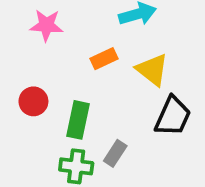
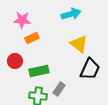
orange rectangle: (104, 59) -> (32, 38), moved
green rectangle: (78, 120) -> (39, 71), turned 66

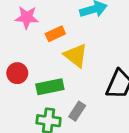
orange rectangle: (32, 38) -> (55, 34), moved
yellow triangle: (79, 44) -> (76, 55), moved

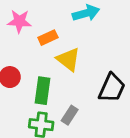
green rectangle: (50, 87) -> (42, 91), turned -70

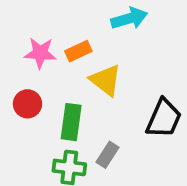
pink star: (19, 21) -> (40, 53), moved

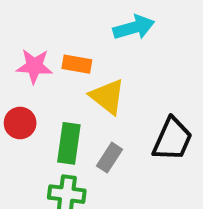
orange rectangle: (78, 51) -> (77, 64), turned 35
gray rectangle: (107, 155) -> (109, 158), moved

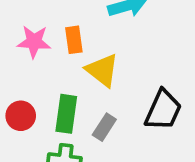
orange rectangle: (77, 64) -> (74, 40), turned 72
red circle: (20, 123) -> (21, 116), moved

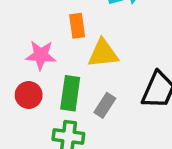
pink star: (34, 42) -> (41, 55), moved
yellow triangle: (102, 70) -> (103, 53), turned -44

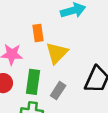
yellow triangle: (103, 53) -> (57, 53), turned -40

